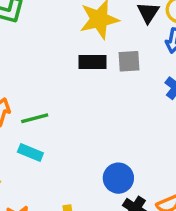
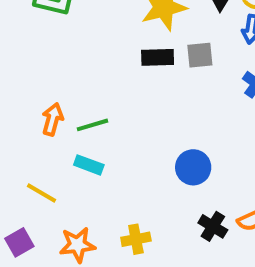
blue circle: (118, 178) -> (193, 167), moved

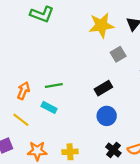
gray square: (200, 55) -> (118, 54), turned -32
black rectangle: (158, 57) -> (103, 88), moved, turned -36
orange arrow: (53, 119) -> (23, 91), moved

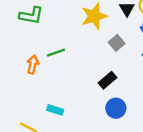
green line: (54, 86) -> (56, 53), moved
orange arrow: (23, 91) -> (33, 64), moved

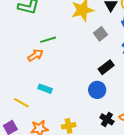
orange arrow: (33, 64) -> (35, 55), moved, turned 42
black rectangle: (107, 80) -> (106, 67), moved

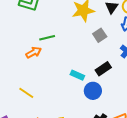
cyan rectangle: (45, 89) -> (77, 75), moved
yellow line: (21, 103) -> (26, 93), moved

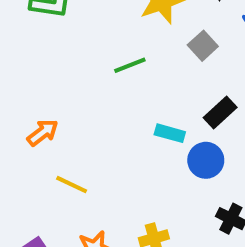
green line: (47, 38) -> (130, 65), moved
orange arrow: (34, 52) -> (43, 133), moved

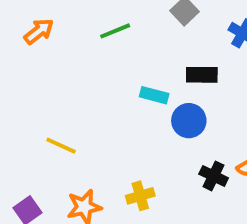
black rectangle: (220, 113) -> (202, 75), turned 44
orange arrow: (43, 133) -> (39, 31), moved

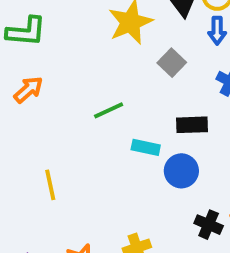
green line: (115, 31) -> (109, 110), moved
yellow line: (61, 146) -> (50, 185), moved, turned 56

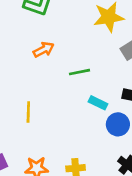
orange arrow: (28, 90) -> (44, 50), moved

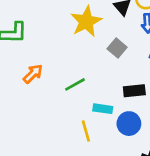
yellow line: (28, 112) -> (86, 131), moved

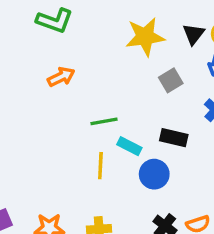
green line: (75, 84) -> (104, 121), moved

